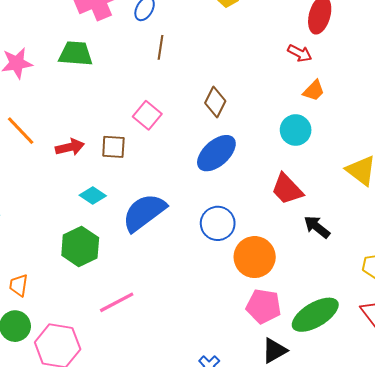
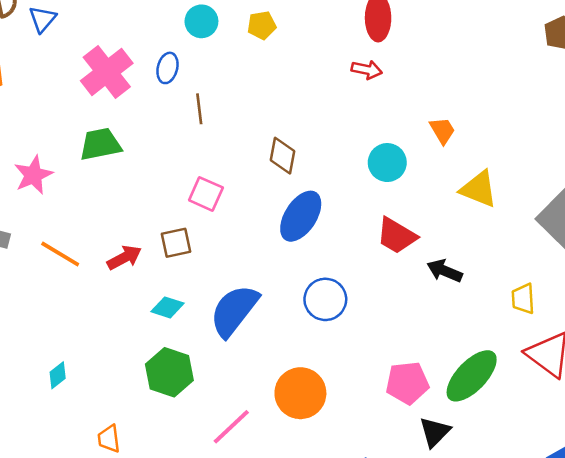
orange trapezoid: (314, 91) -> (442, 131), moved, turned -60
orange circle: (255, 257) -> (300, 393), moved

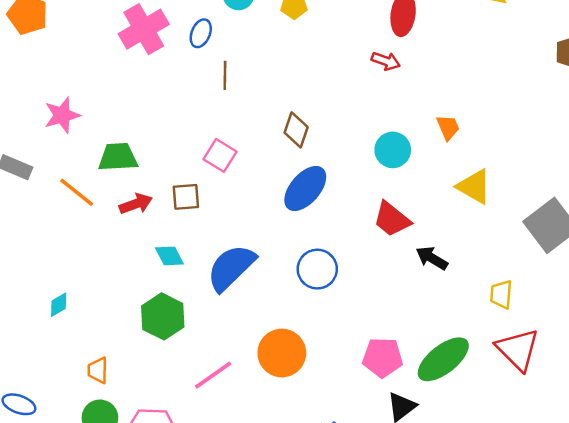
green trapezoid: (100, 144) -> (118, 157), moved
cyan diamond: (167, 307) -> (169, 256), turned 36

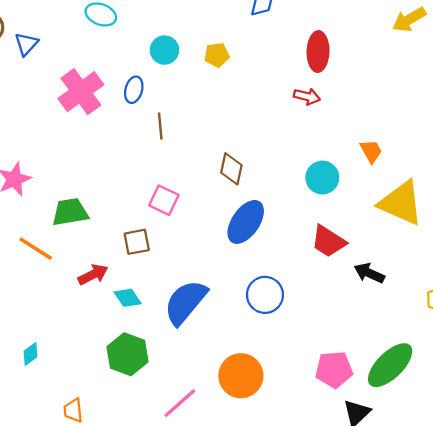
yellow triangle: (474, 187) -> (401, 203), size x1.4
red arrow: (136, 204) -> (93, 275), moved

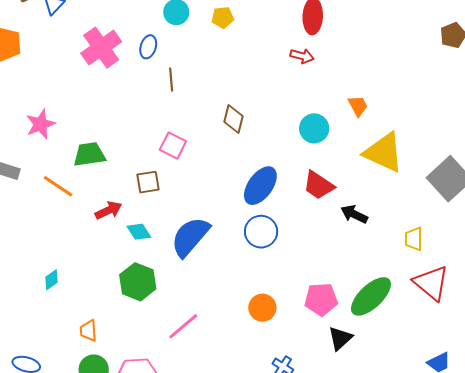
blue ellipse: (246, 222) -> (260, 186), moved
orange circle: (241, 376) -> (262, 308), moved, size x0.7

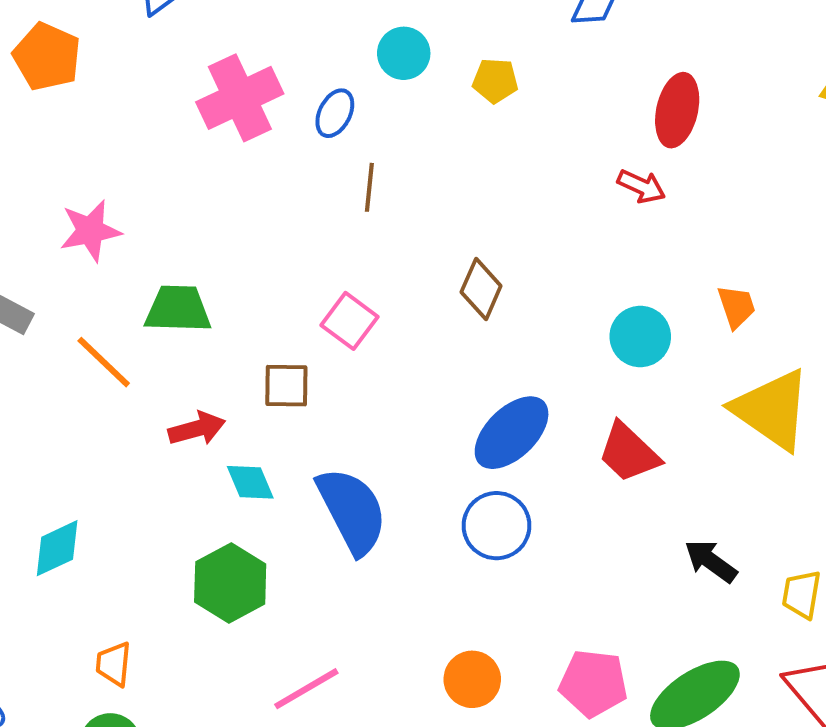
black arrow: (354, 214) -> (711, 561), moved
blue semicircle: (190, 237) -> (352, 511), turned 102
cyan diamond: (51, 280) -> (57, 548), size x1.4

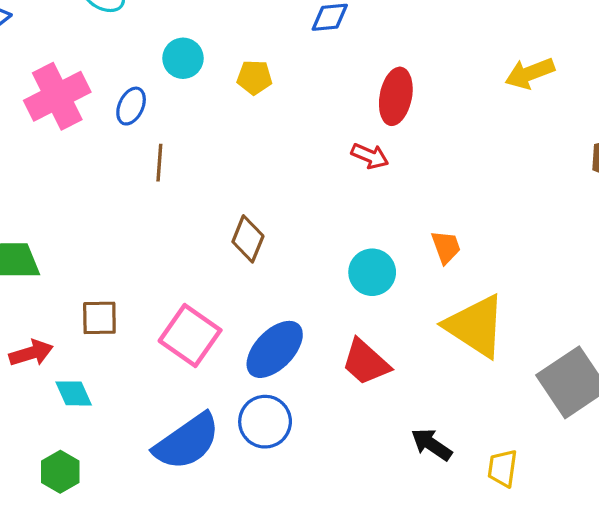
pink square: (350, 321) -> (190, 335), moved, size x1.4
blue semicircle: (352, 511) -> (187, 442), moved, turned 84
green hexagon: (230, 583) -> (60, 472), size x0.7

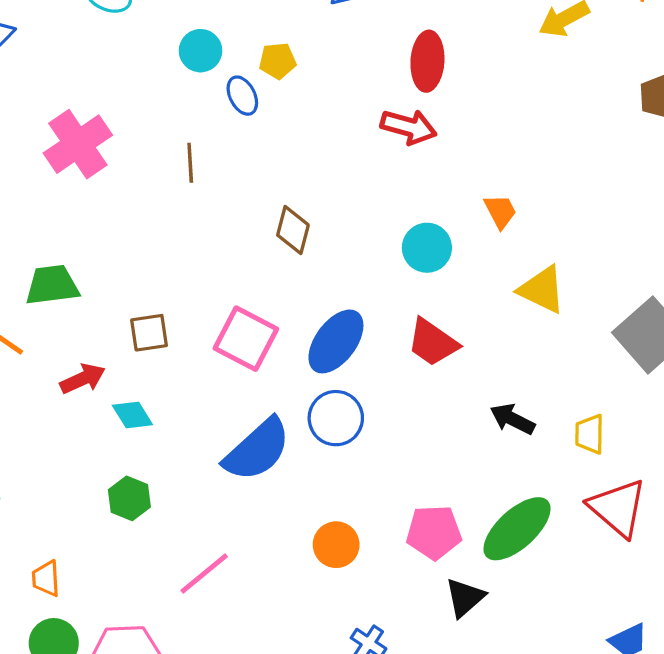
pink cross: (57, 96) -> (78, 144), moved
blue ellipse: (131, 106) -> (242, 96), moved, turned -45
red arrow: (370, 156) -> (409, 127), size x1.4
yellow triangle: (475, 326) -> (542, 290), size x0.7

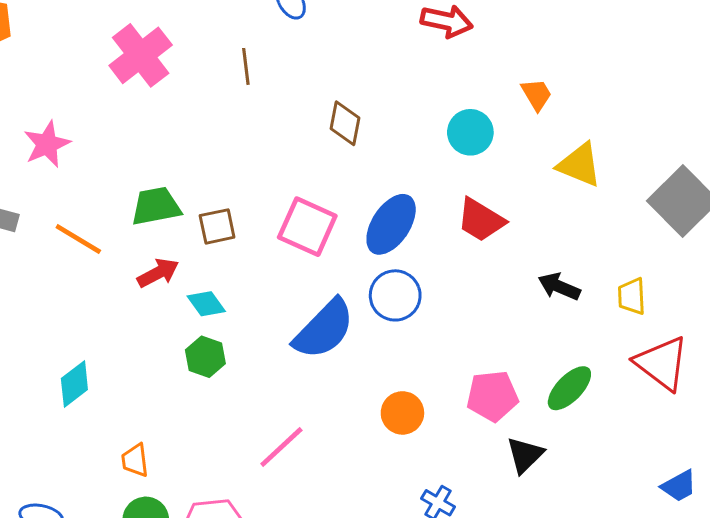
green trapezoid: (52, 285) -> (156, 206), moved
green hexagon: (129, 498) -> (205, 357), moved
green ellipse: (517, 529) -> (569, 388), size x0.7

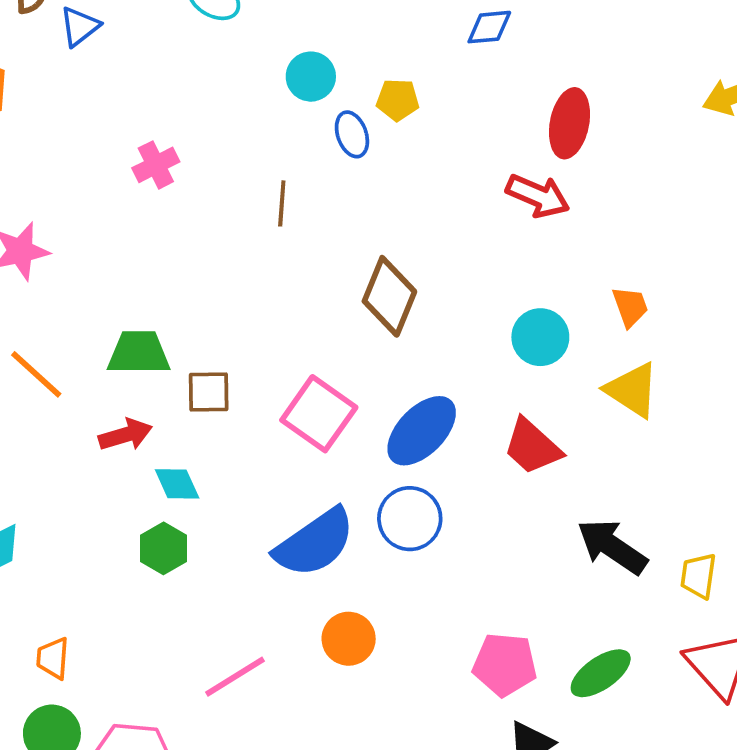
pink cross: (141, 55) -> (156, 165), size x0.6
brown diamond: (345, 123) -> (389, 296), size x1.4
yellow triangle: (579, 165) -> (632, 390), moved
black arrow: (559, 287) -> (612, 547), size x1.4
orange circle: (402, 413) -> (349, 639), moved

